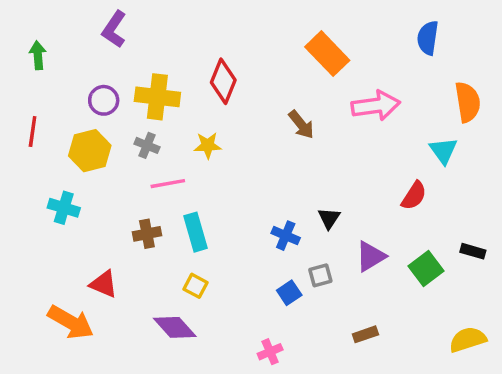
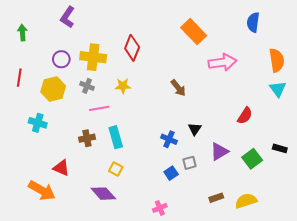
brown arrow: (301, 125) -> (178, 88), moved
cyan triangle: (443, 151) -> (278, 89), moved
yellow semicircle: (468, 340) -> (246, 201), moved

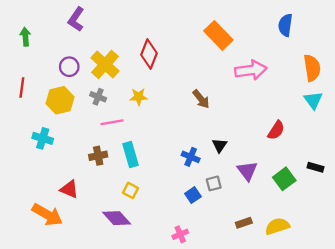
yellow cross: (93, 57) -> (105, 64), turned 35
purple triangle: (219, 152) -> (247, 171), turned -36

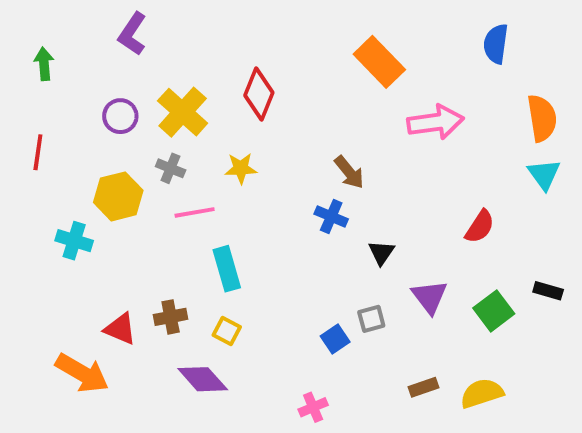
yellow hexagon: (60, 100) -> (118, 196), moved
brown cross: (98, 156) -> (171, 317), moved
blue cross: (191, 157) -> (331, 216), moved

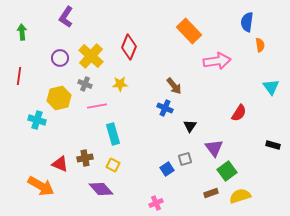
orange semicircle: (542, 118) -> (260, 45), moved, size x0.6
green square: (494, 311) -> (227, 171), moved

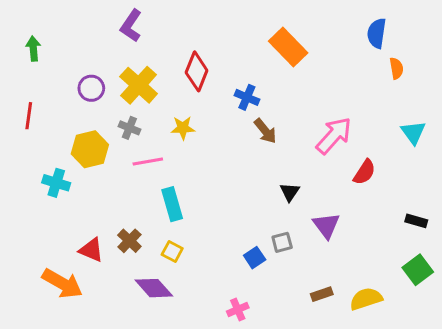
purple L-shape: (66, 17) -> (131, 26), moved
pink arrow: (217, 61) -> (334, 136), moved, turned -40
blue cross: (165, 108) -> (247, 97), moved
brown cross: (85, 158) -> (129, 241), turned -35
green square: (227, 171) -> (418, 270), moved

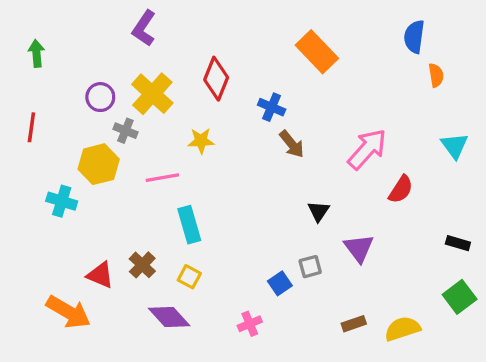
gray cross: (129, 128) -> (125, 131), moved
pink cross: (238, 309) -> (250, 324), moved

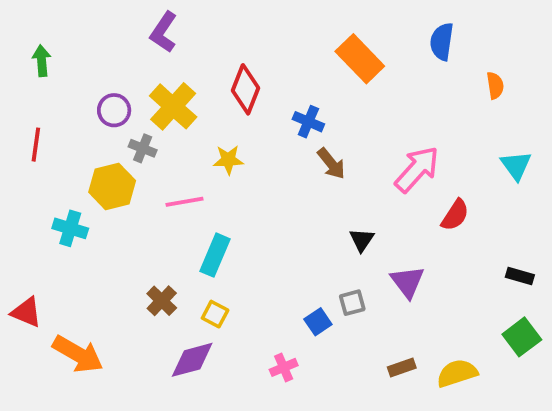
blue semicircle: (414, 37) -> (442, 42), moved
cyan rectangle: (189, 225) -> (215, 255), turned 39
red triangle: (100, 275) -> (26, 312), moved
purple diamond: (169, 317) -> (192, 360), turned -63

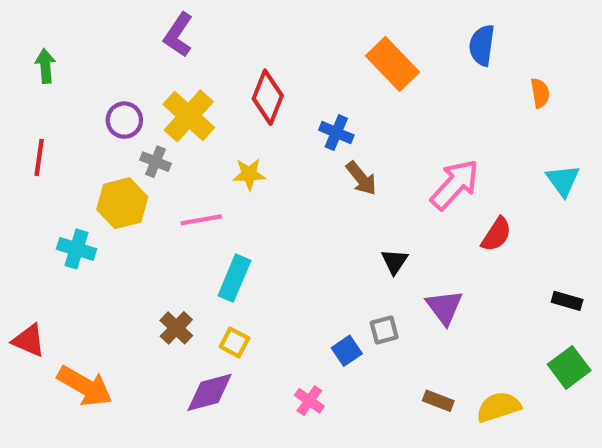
pink cross: (284, 367) -> (309, 401), turned -32
brown rectangle: (402, 367) -> (438, 401), turned 40

